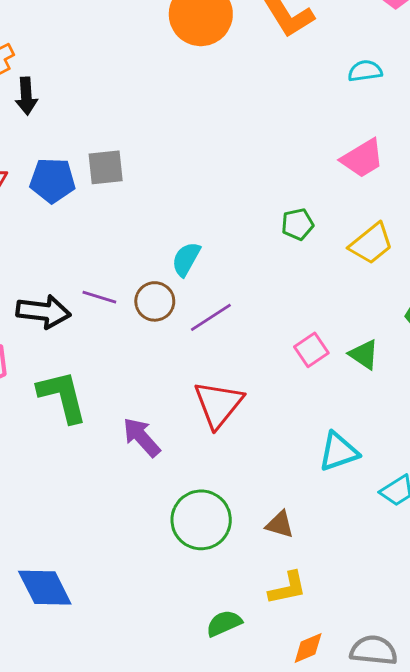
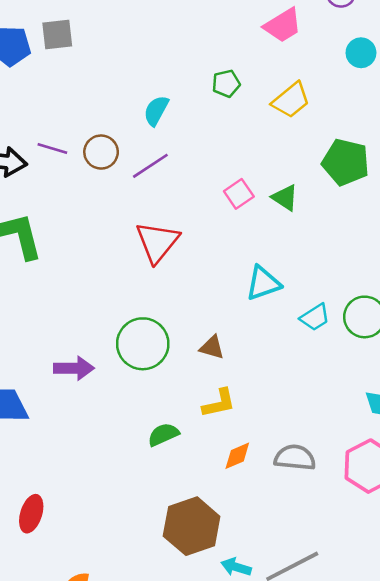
cyan semicircle: (186, 259) -> (156, 111), moved
purple arrow: (142, 437) -> (74, 368), moved, turned 132

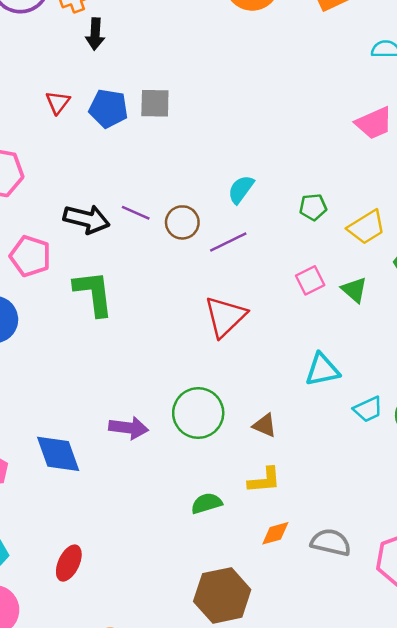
green pentagon: (226, 84) -> (313, 207), moved
yellow trapezoid: (291, 100) -> (366, 227), moved

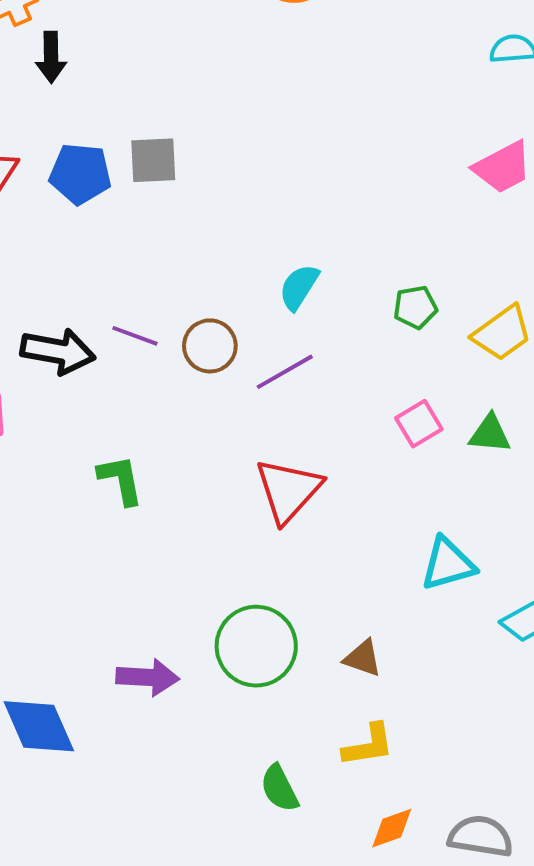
green triangle: (354, 290) -> (490, 434), turned -32
green L-shape: (94, 293) -> (121, 480), moved, size x0.7
green semicircle: (207, 503) -> (279, 788), turned -96

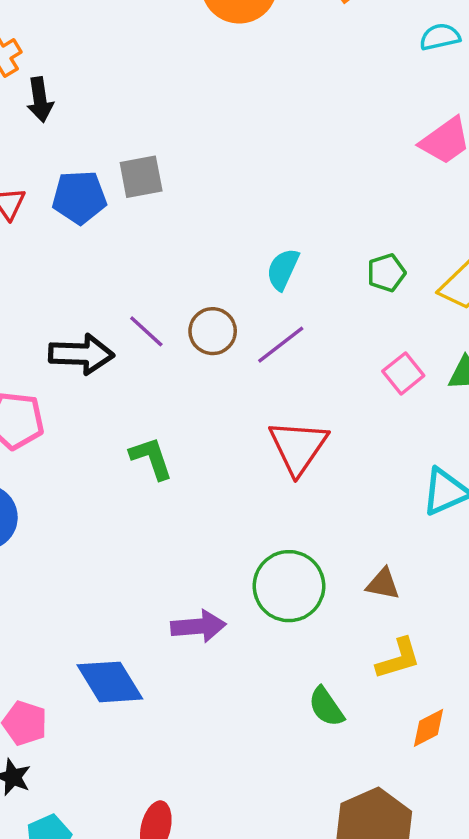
purple line: (135, 336) -> (146, 331), turned 30

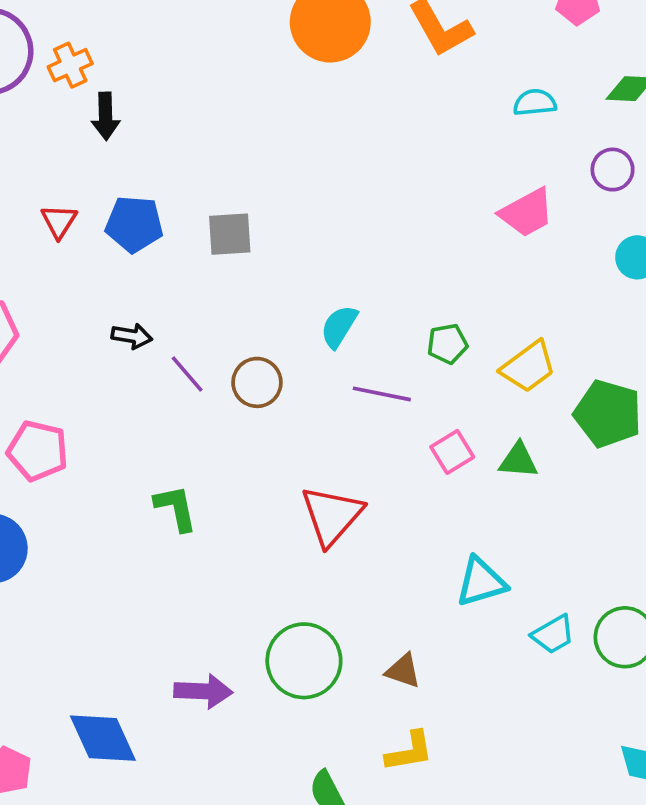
gray square: (141, 177) -> (230, 234), moved
purple line: (281, 345) -> (382, 394), moved, turned 42
black arrow: (81, 354) -> (132, 336), moved, size x0.6

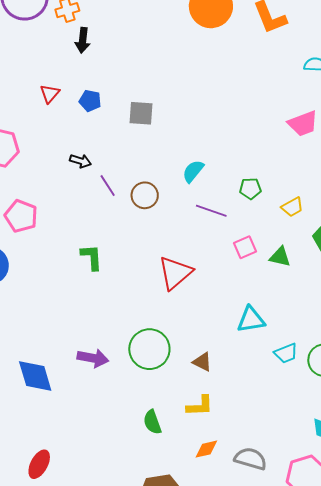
blue pentagon: (134, 224) -> (90, 101), size x0.7
yellow trapezoid: (528, 367) -> (292, 207), size x0.7

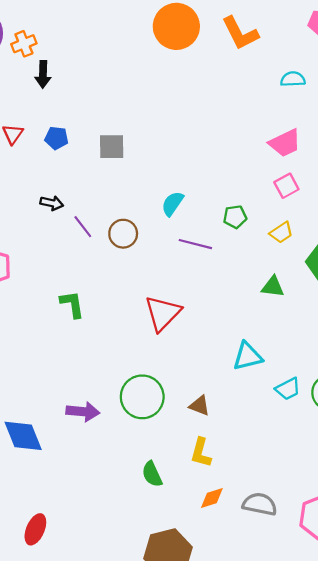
pink square: (245, 247) -> (286, 186), moved
yellow L-shape: (200, 406) -> (201, 453), turned 112

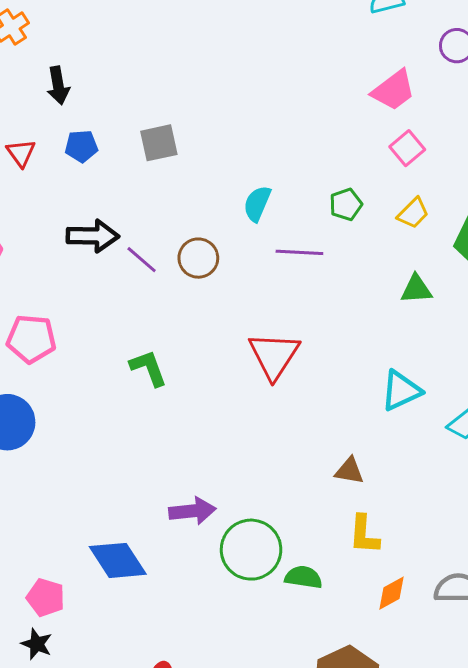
black arrow: (43, 74) -> (58, 85), moved
black arrow: (52, 203) -> (93, 236), size x1.6
green circle: (142, 397) -> (251, 550), moved
green semicircle: (152, 474) -> (303, 577), turned 135

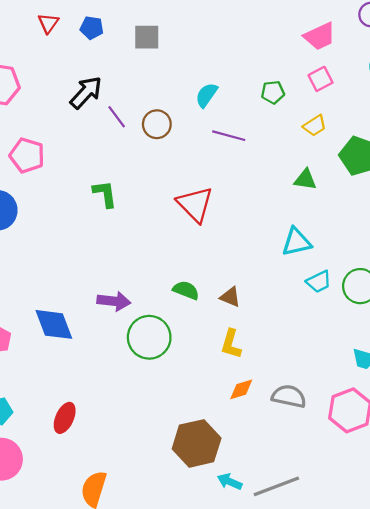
green pentagon: (346, 204) -> (273, 92), moved
black arrow: (93, 236) -> (86, 93), turned -60
red triangle: (274, 355) -> (195, 204), turned -30
cyan triangle: (401, 391) -> (296, 242), moved
green semicircle: (303, 577) -> (186, 290), moved

